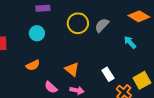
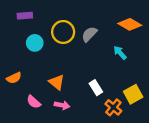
cyan circle: (37, 33) -> (35, 43), moved

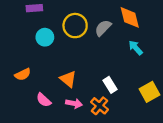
orange diamond: (130, 24) -> (130, 17), moved, turned 45
orange cross: (113, 107) -> (100, 106), moved

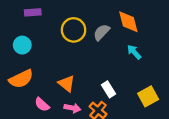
cyan circle: (45, 37) -> (22, 45), moved
orange semicircle: (23, 74) -> (21, 79), size x1.5

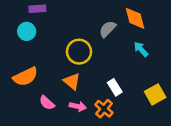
yellow circle: (74, 30) -> (79, 52), moved
cyan circle: (22, 45) -> (27, 31), moved

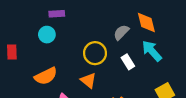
cyan arrow: (141, 49) -> (152, 51), size x1.5
white rectangle: (115, 87) -> (128, 62), moved

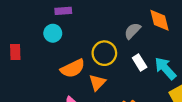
cyan arrow: (152, 51) -> (165, 68), moved
orange semicircle: (46, 76) -> (73, 68), moved
orange triangle: (88, 80) -> (97, 82), turned 35

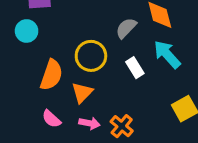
orange semicircle: (73, 68) -> (51, 75), turned -45
cyan arrow: (165, 68) -> (167, 54), moved

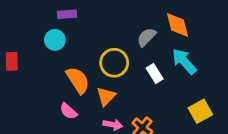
orange semicircle: (51, 75) -> (78, 80), turned -52
pink semicircle: (51, 119) -> (68, 111), moved

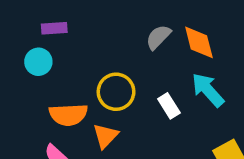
gray semicircle: (146, 37) -> (158, 37), moved
orange semicircle: (78, 80) -> (68, 115), turned 120

